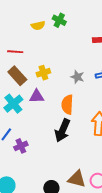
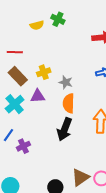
gray star: (77, 77) -> (66, 82), moved
brown triangle: (77, 179) -> (80, 177), turned -48

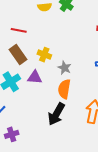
yellow cross: (44, 72) -> (44, 55), turned 32
purple cross: (23, 146) -> (12, 134), moved

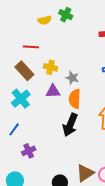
red line: (19, 30) -> (31, 47), moved
purple triangle: (35, 77) -> (53, 91), moved

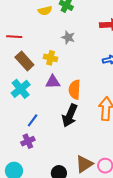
red line: (31, 47) -> (14, 37), moved
gray star: (72, 78) -> (68, 37), moved
blue line: (14, 129) -> (33, 120), moved

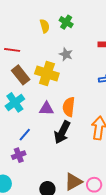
yellow semicircle: (45, 11) -> (45, 26), turned -96
yellow cross: (51, 58) -> (47, 73), size x1.6
purple triangle: (53, 82) -> (46, 109), moved

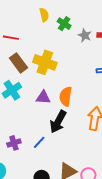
green cross: (66, 22) -> (64, 24), moved
gray star: (66, 54) -> (85, 35), moved
blue line: (25, 135) -> (39, 142), moved

